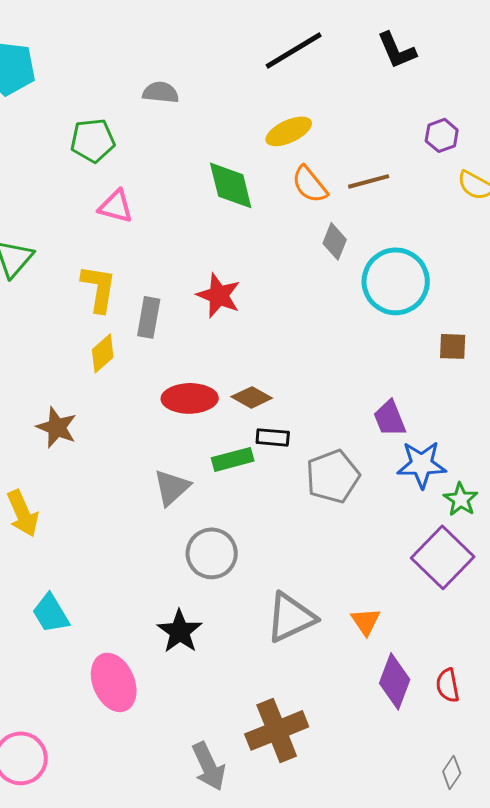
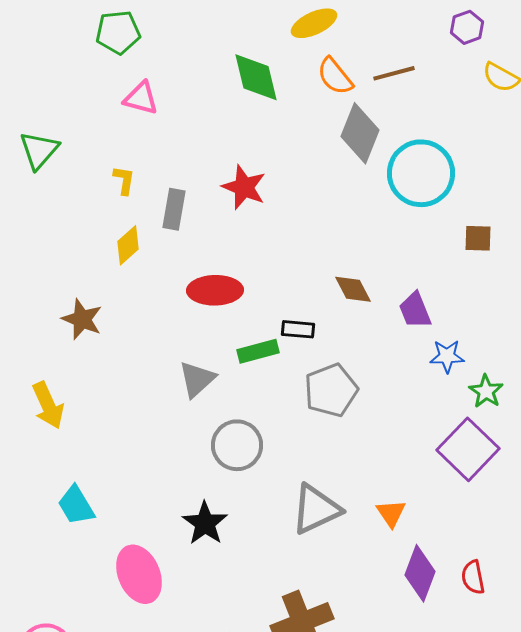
gray diamond: (335, 241) -> (360, 133), size x1.6
yellow L-shape: (99, 288) -> (124, 180), size x0.6
brown diamond: (252, 397) -> (353, 289), moved, turned 33
blue star: (422, 464) -> (447, 356), size x0.7
gray pentagon: (333, 476) -> (331, 390), moved

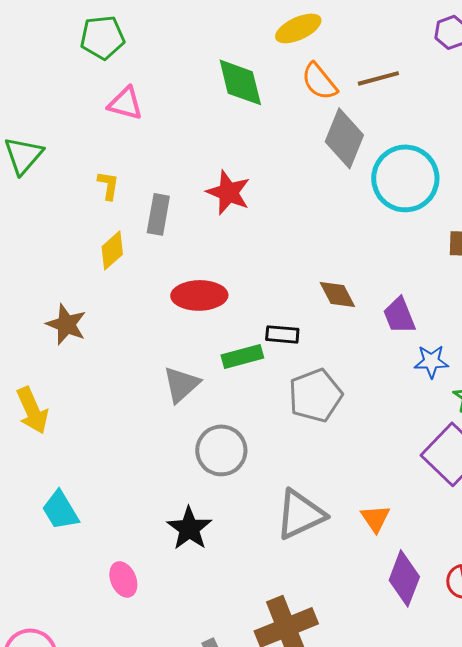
pink ellipse: (139, 574) -> (123, 579), size x0.6

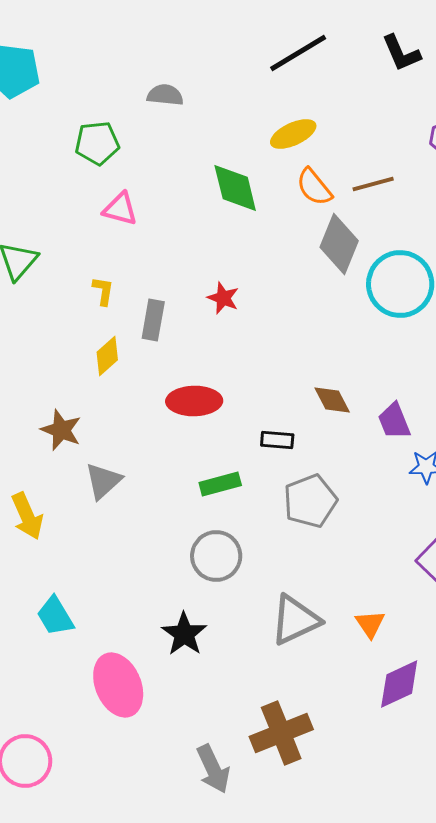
red star: (228, 192) -> (223, 298), size x0.7
green rectangle: (242, 356) -> (220, 484), moved
gray triangle: (181, 384) -> (103, 481), moved
purple diamond: (404, 578) -> (399, 684), turned 44
pink ellipse: (123, 579) -> (118, 685), size x1.8

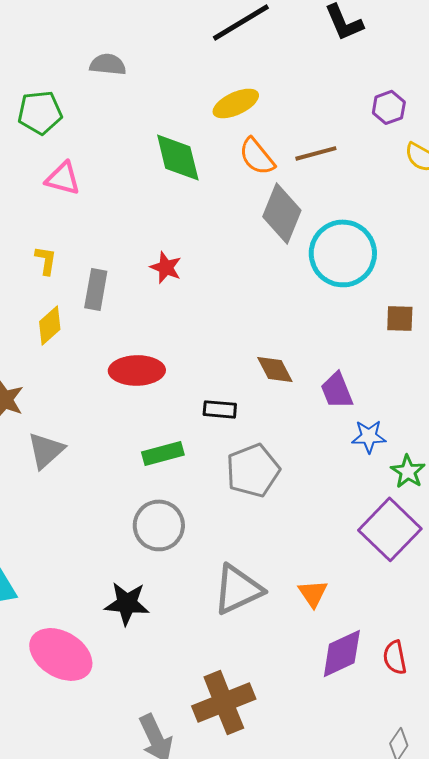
black star: (184, 634) -> (127, 603), turned -30
pink ellipse: (118, 685) -> (61, 654), turned -36

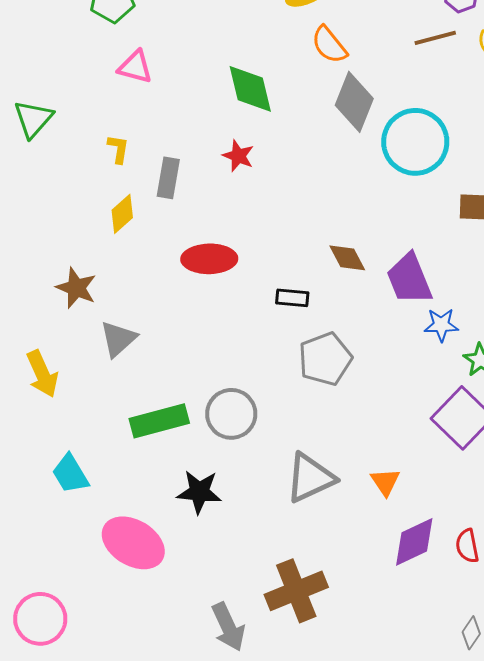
brown line: (316, 153) -> (435, 38), moved
green diamond: (178, 157) -> (250, 89), moved
purple trapezoid: (337, 390) -> (409, 279), size x1.4
green rectangle: (163, 453) -> (159, 421), moved, size x1.4

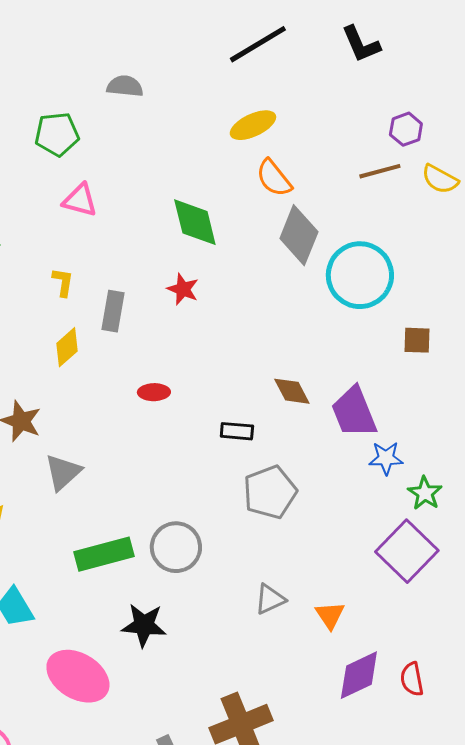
red ellipse: (209, 259) -> (154, 392), size x0.6
gray triangle: (310, 478) -> (270, 599), moved, size x0.6

